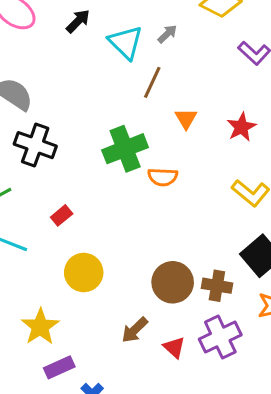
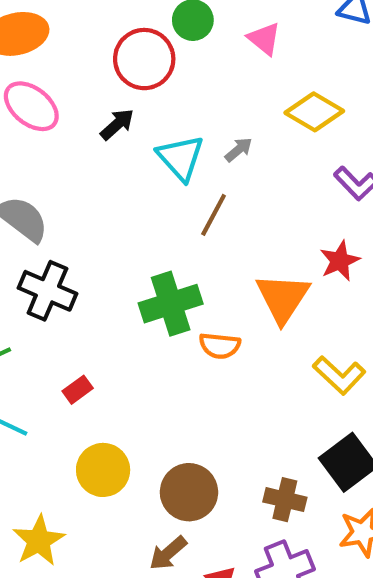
orange triangle: (186, 119) -> (283, 298), moved, size x1.8
red star: (241, 127) -> (340, 261), moved
brown circle: (173, 282) -> (189, 492), moved

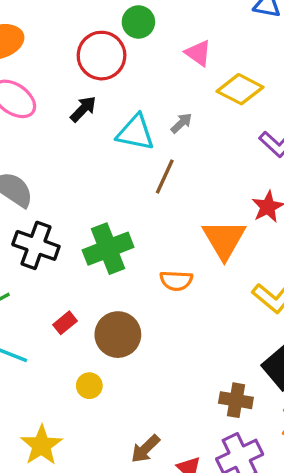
pink triangle: (264, 39) -> (198, 53), moved
cyan triangle: (181, 158) -> (136, 132), turned -33
green cross: (171, 304) -> (108, 249), moved
yellow circle: (103, 470) -> (89, 386), size x0.6
brown circle: (189, 492) -> (118, 335), moved

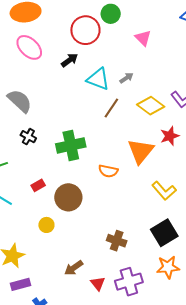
yellow diamond: (240, 89) -> (151, 106), moved
black cross: (36, 245) -> (28, 137), size x0.6
brown cross: (236, 400) -> (117, 241), moved

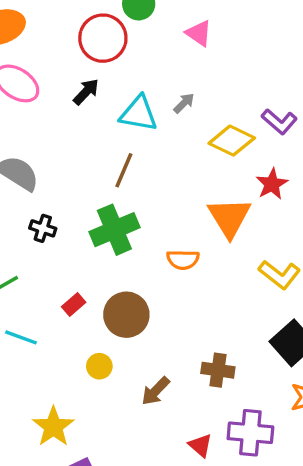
brown line: (111, 108) -> (124, 170), moved
brown arrow: (74, 268) -> (156, 391), moved
purple cross: (129, 282) -> (250, 433), turned 32

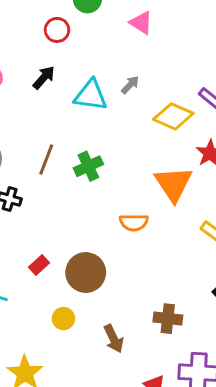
red circle: (103, 38) -> (57, 30), size x0.6
brown line: (124, 170) -> (46, 160), moved
green cross: (114, 230) -> (88, 166), moved, size x0.7
brown arrow: (156, 391) -> (114, 339), turned -68

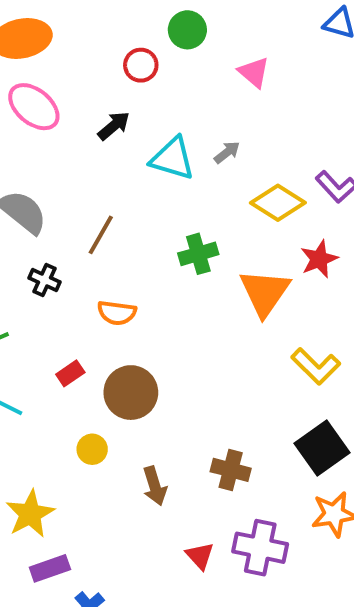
green cross: (88, 166) -> (198, 254), moved
orange semicircle: (134, 222) -> (117, 313), moved

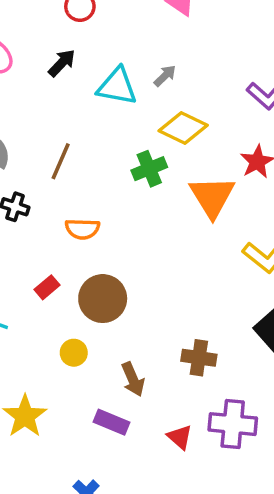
yellow diamond: (278, 203) -> (183, 128), moved
purple rectangle: (50, 568) -> (111, 422), moved, turned 48

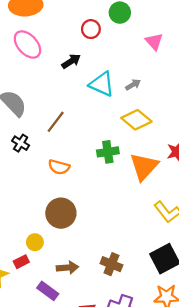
green cross: (149, 169) -> (108, 152), moved
red rectangle: (47, 287) -> (21, 262), moved
brown arrow: (133, 379) -> (67, 268), turned -85

